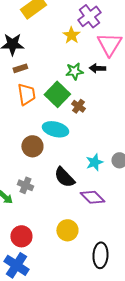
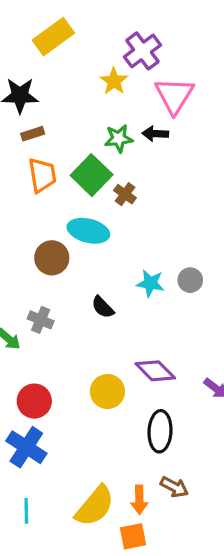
cyan star: (94, 162) -> (150, 283), turned 30
black semicircle: (64, 177) -> (103, 307), size x0.7
purple diamond: (92, 197) -> (155, 371), moved

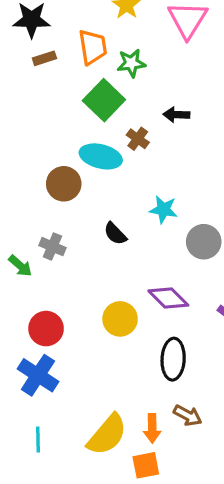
black arrow: (155, 134) -> (176, 115), moved
orange trapezoid: (42, 175) -> (93, 47), moved
brown cross: (125, 194) -> (138, 139), moved
gray circle: (190, 280) -> (204, 242), moved, size x1.4

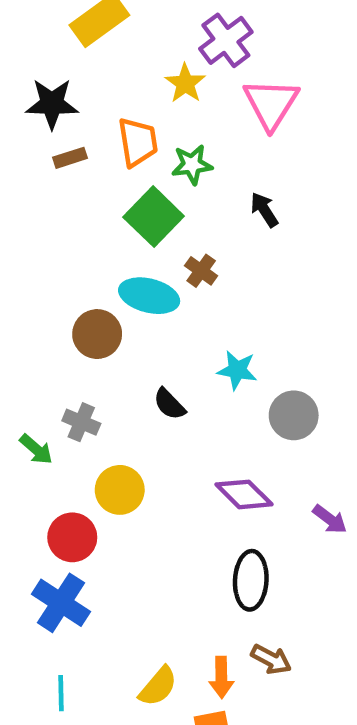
black arrow: (176, 115) -> (264, 210), moved, turned 55
yellow circle: (120, 319) -> (120, 490), moved
yellow semicircle: (107, 435) -> (158, 686), size x0.7

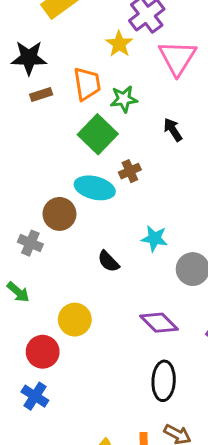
brown cross: (201, 271) -> (130, 171), turned 30
gray cross: (81, 422) -> (30, 243), moved
blue cross: (61, 603) -> (35, 396), size x0.7

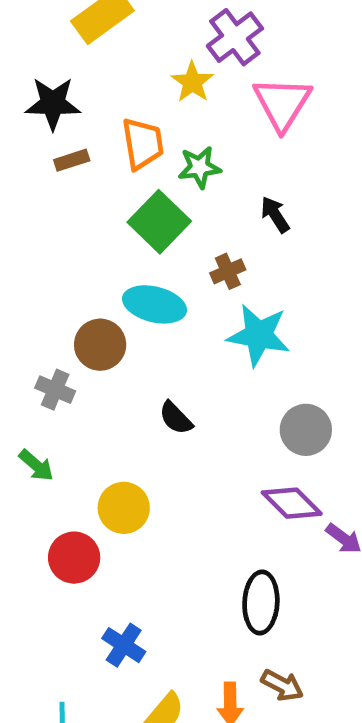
brown cross: (130, 171) -> (228, 271), moved
cyan star: (154, 238) -> (259, 335), moved, size x1.5
purple diamond: (159, 323) -> (292, 503), moved
blue cross: (35, 396) -> (124, 645), moved

